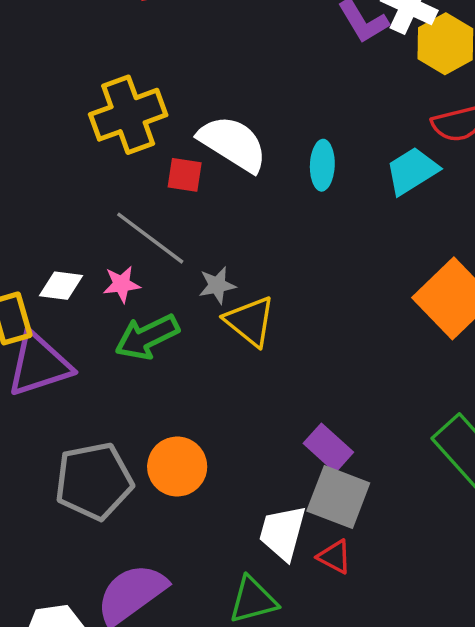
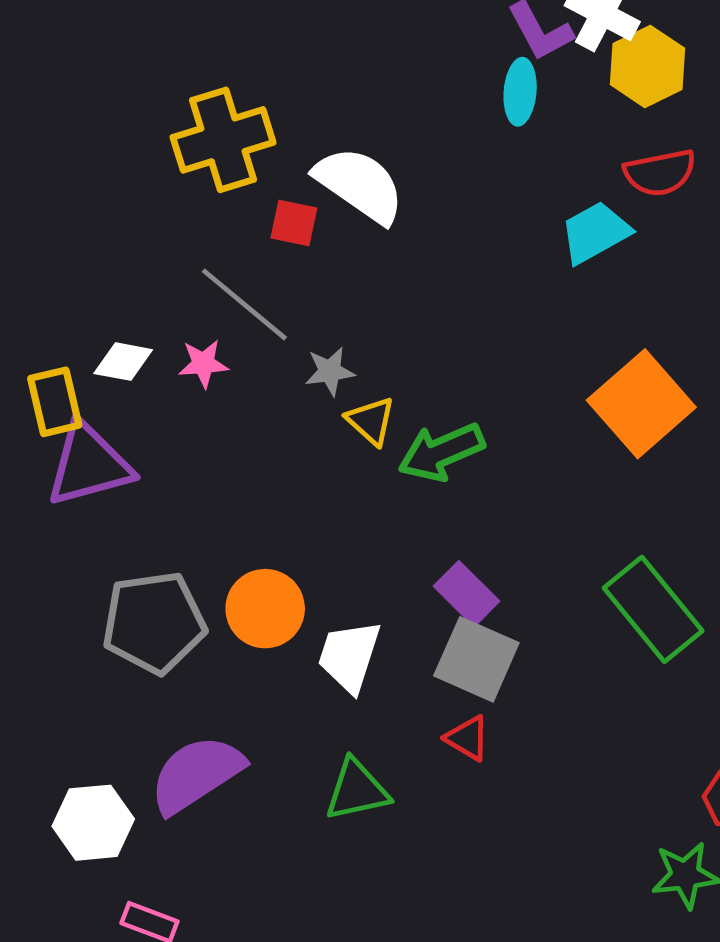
cyan ellipse: (322, 165) -> (520, 92), moved
yellow triangle: (250, 321) -> (371, 421), size x0.7
green arrow: (147, 337) -> (441, 452), moved
white trapezoid: (283, 533) -> (349, 656), moved

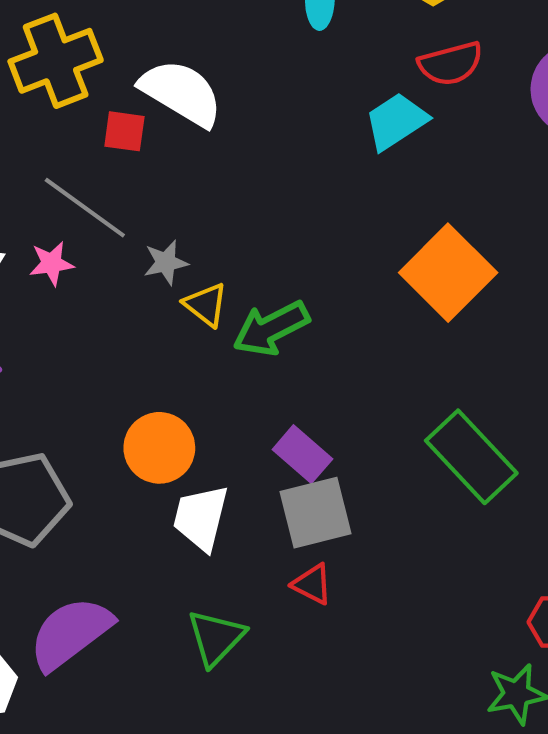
orange circle: (265, 609) -> (159, 448), moved
gray square: (476, 659) -> (315, 513), turned -34
green triangle: (357, 790) -> (216, 638), turned -30

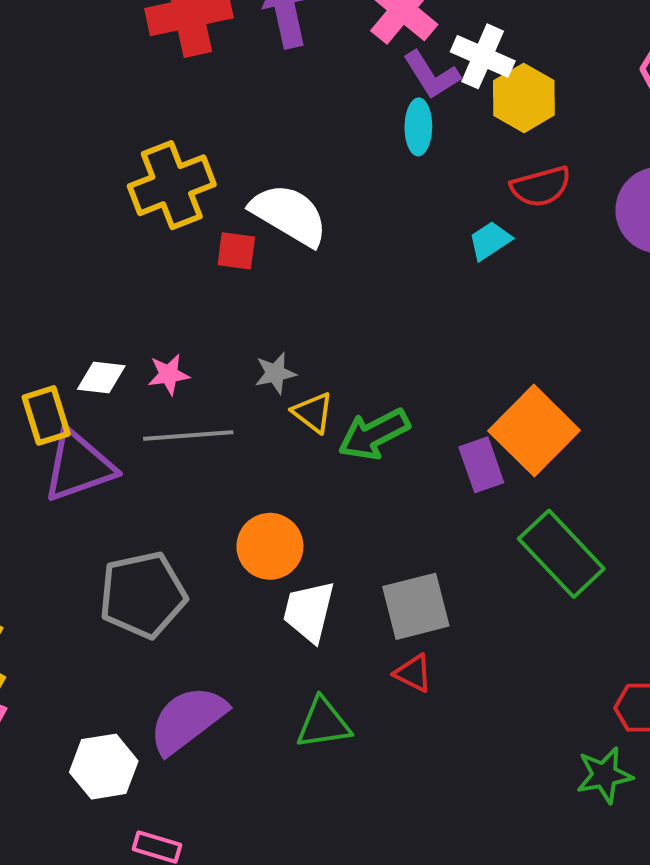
cyan trapezoid: (396, 121) -> (490, 241), size x0.7
gray line: (85, 208) -> (188, 436), moved, turned -40
orange square: (448, 273) -> (534, 431), moved
purple rectangle: (302, 454) -> (481, 465), moved, turned 30
green triangle: (216, 638) -> (323, 723), turned 38

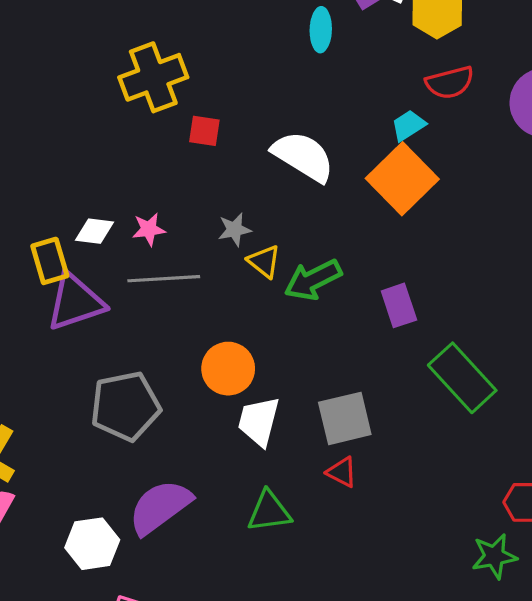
cyan ellipse: (418, 127) -> (321, 30), moved
white semicircle: (289, 215) -> (303, 156), moved
orange square: (534, 431) -> (402, 179), moved

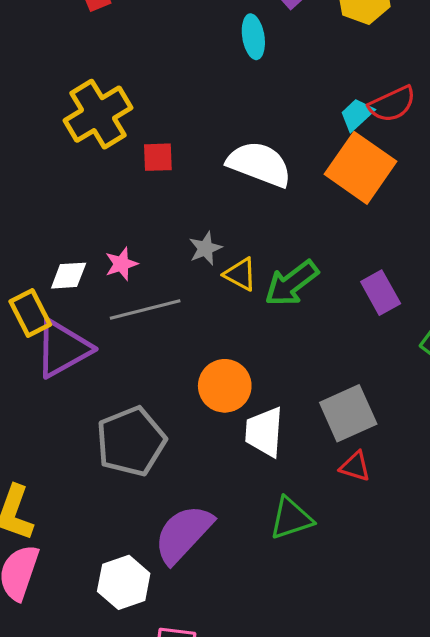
red semicircle: (450, 82) -> (392, 104), moved

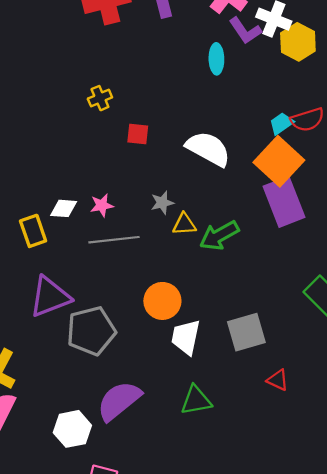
yellow cross: (98, 114) -> (100, 98), size x0.5
yellow triangle: (240, 274) -> (184, 224), turned -40
purple rectangle: (381, 293) -> (284, 202), moved, size x1.6
purple triangle: (63, 349) -> (50, 297), moved
red triangle: (355, 466) -> (278, 380), moved

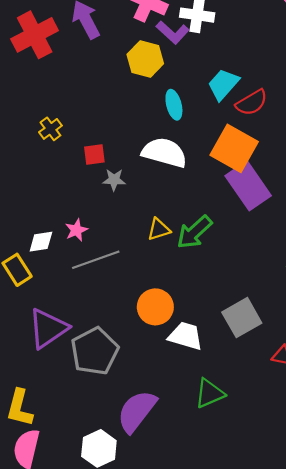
yellow hexagon: (298, 42) -> (145, 59), moved
cyan ellipse: (216, 59) -> (174, 105), moved
cyan trapezoid: (281, 123) -> (223, 84), moved, size x1.4
gray star: (162, 203) -> (114, 180), moved, turned 30
white trapezoid: (186, 337) -> (186, 336), turned 108

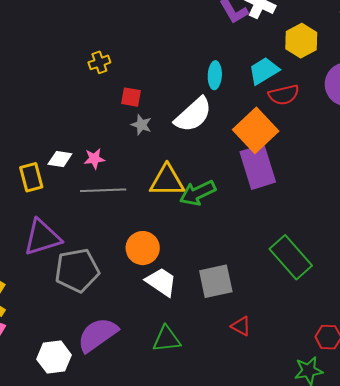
yellow hexagon: (145, 59) -> (301, 41), moved
white semicircle: (164, 153) -> (193, 115), turned 105
yellow triangle: (159, 229) -> (167, 181), size x1.6

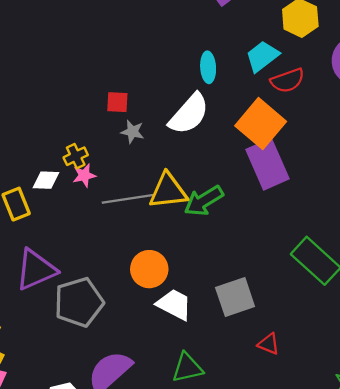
yellow cross: (99, 62) -> (76, 156), moved
gray line: (103, 190) -> (127, 199), moved

